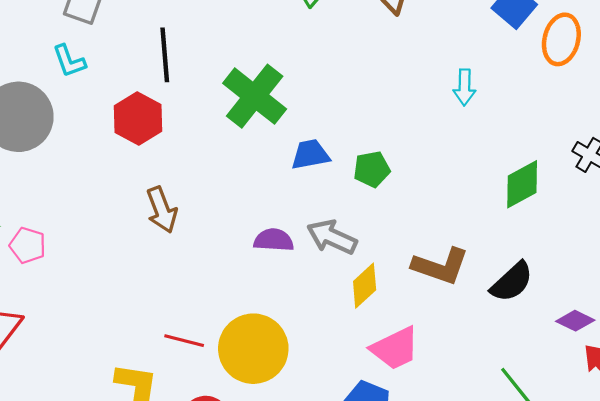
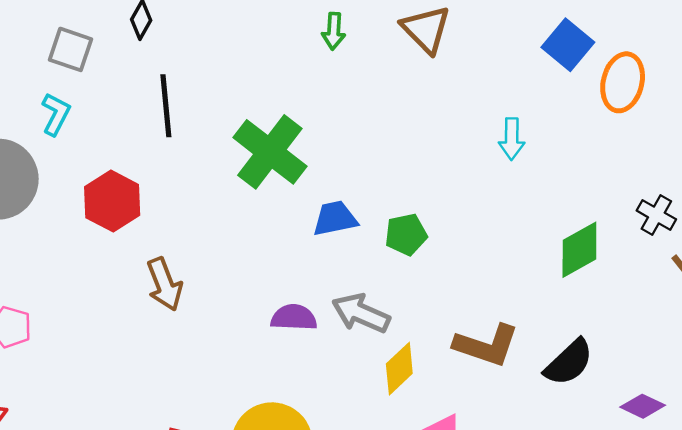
cyan L-shape: (69, 61) -> (56, 114), turned -132
red hexagon: (138, 119) -> (112, 201), moved

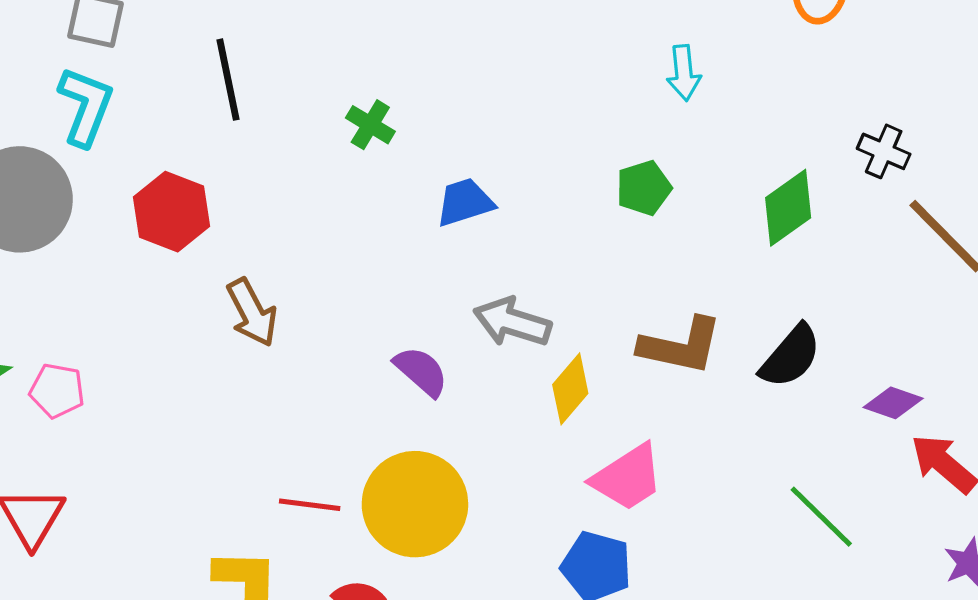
cyan L-shape: (56, 114) -> (86, 106), size x1.4
green cross: (270, 152) -> (370, 125), size x0.5
green pentagon: (406, 234) -> (644, 188), moved
purple semicircle: (294, 317) -> (421, 371), moved, turned 45

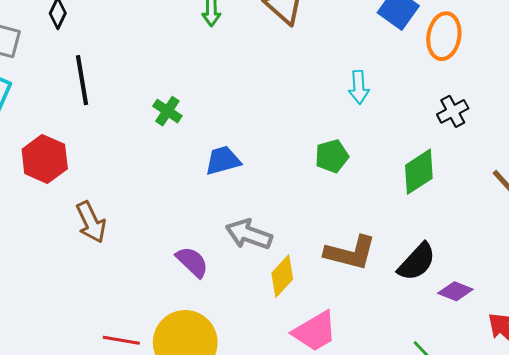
black cross: (884, 151) -> (453, 111), moved, turned 36
purple diamond: (893, 403) -> (455, 291), moved

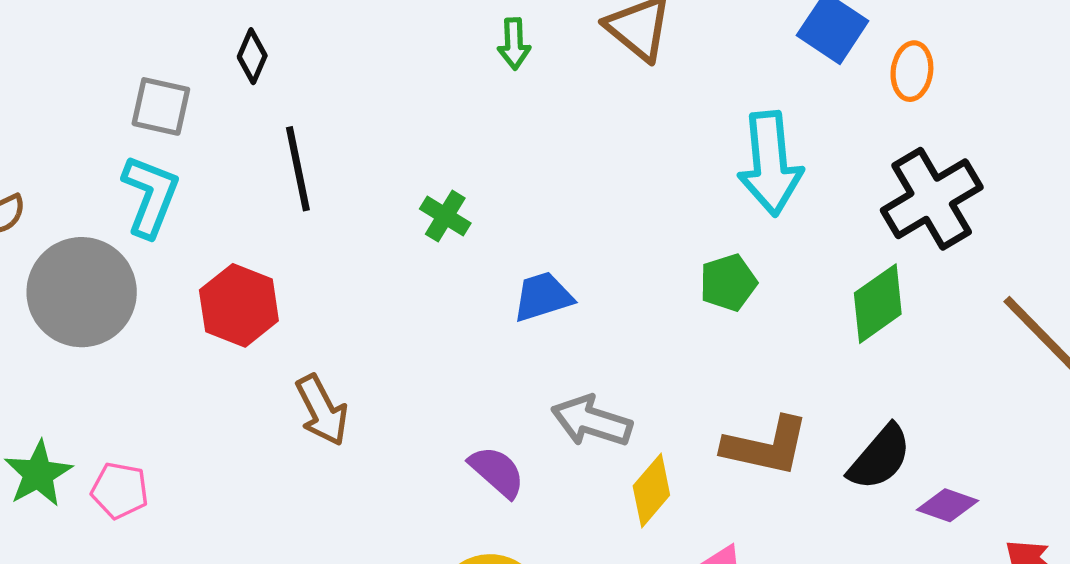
orange ellipse: (444, 36) -> (912, 71), size x0.7
cyan arrow: (359, 87) -> (770, 163), size x1.8
black cross: (453, 111) -> (932, 199), size x1.8

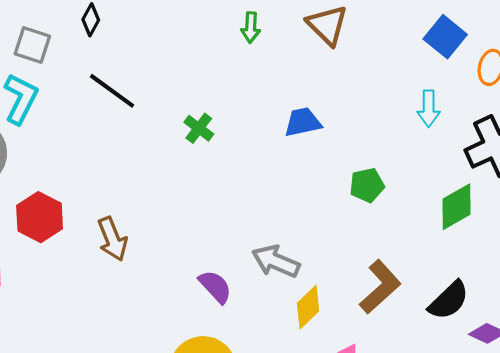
cyan arrow: (770, 163) -> (429, 108), moved, size x0.6
black line: (298, 169) -> (112, 91), turned -48
blue trapezoid: (543, 297) -> (303, 122), moved
red hexagon: (239, 305) -> (40, 217), moved
brown L-shape: (766, 446) -> (380, 287), turned -60

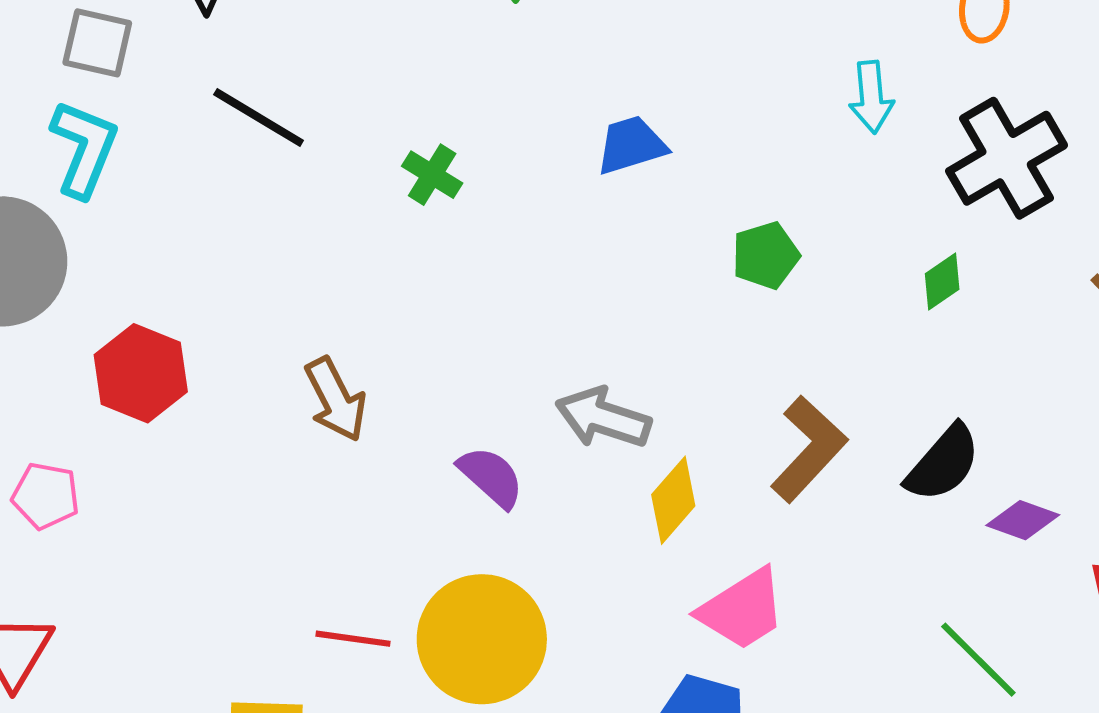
green diamond: (457, 207) -> (942, 282), size x0.6
brown arrow: (112, 239) -> (336, 399), moved

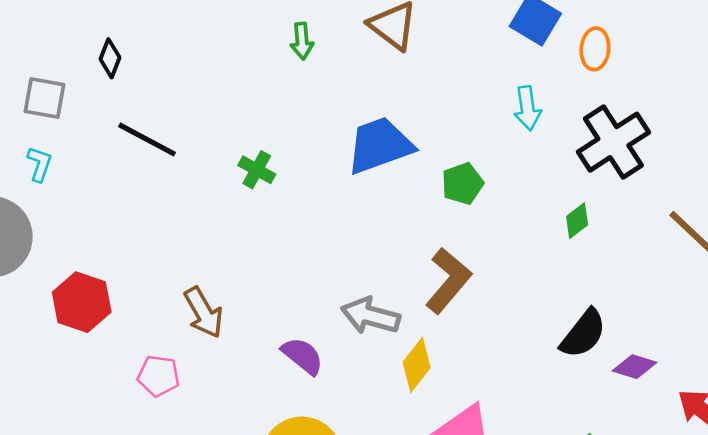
blue trapezoid: (631, 145) -> (380, 145), size x1.5
cyan L-shape: (84, 148) -> (40, 164), size x0.6
green pentagon: (766, 255) -> (462, 184), moved
brown L-shape: (809, 449) -> (448, 281), moved
pink pentagon: (46, 496) -> (158, 376), moved

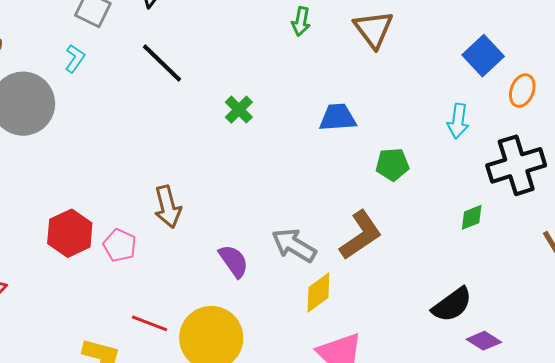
blue trapezoid: (380, 145) -> (338, 118), size x0.7
red hexagon: (82, 302) -> (70, 233), moved

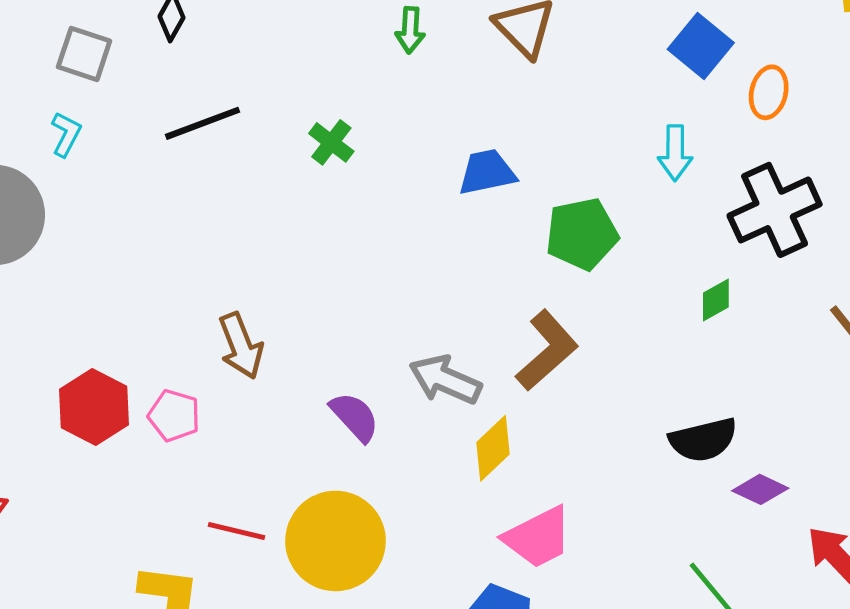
black line: (162, 63) -> (202, 123), turned -57
green cross: (239, 110) -> (331, 142), moved
green pentagon: (392, 164) -> (582, 234), size x1.4
black semicircle: (452, 305) -> (703, 440), turned 30

